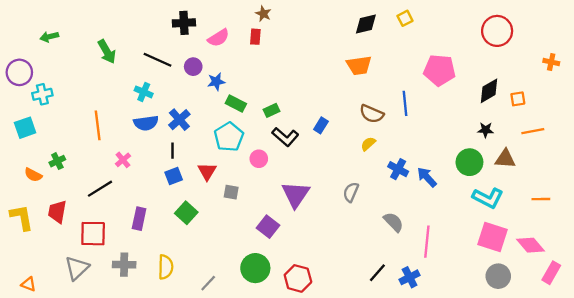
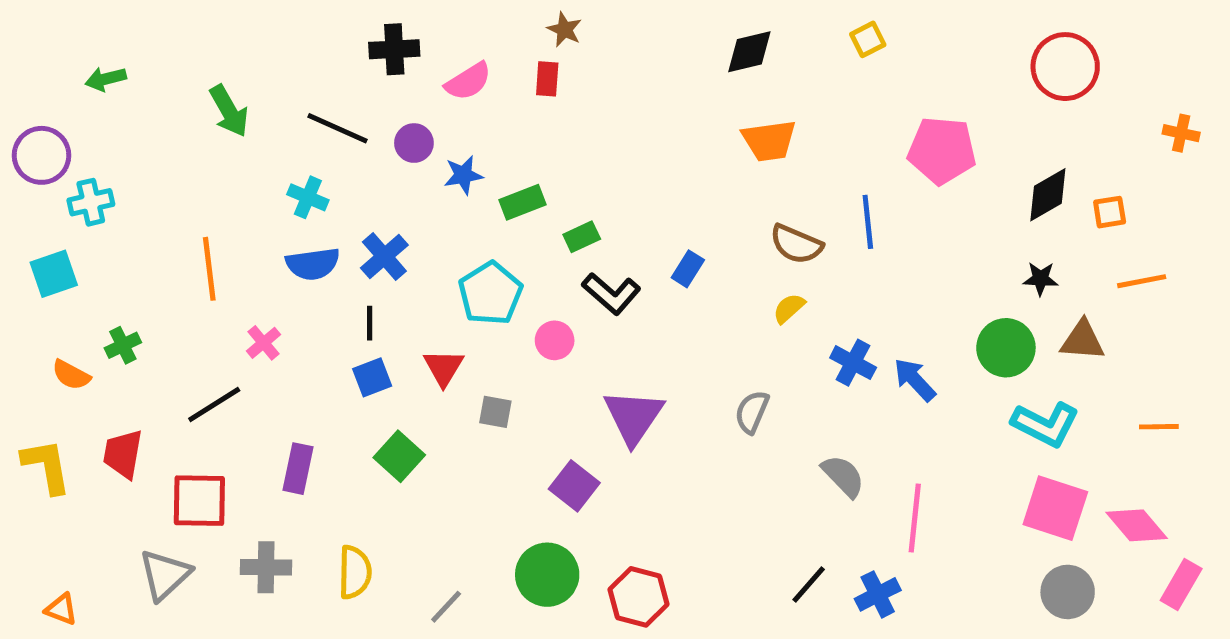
black diamond: (366, 24) -> (749, 52), moved
green rectangle: (236, 103) -> (523, 202), moved, turned -48

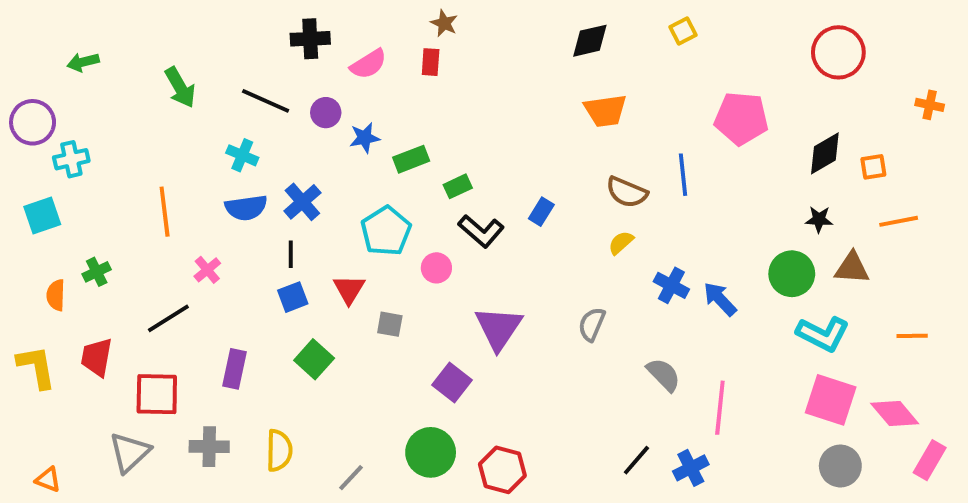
orange semicircle: (71, 375) -> (56, 295), turned 64

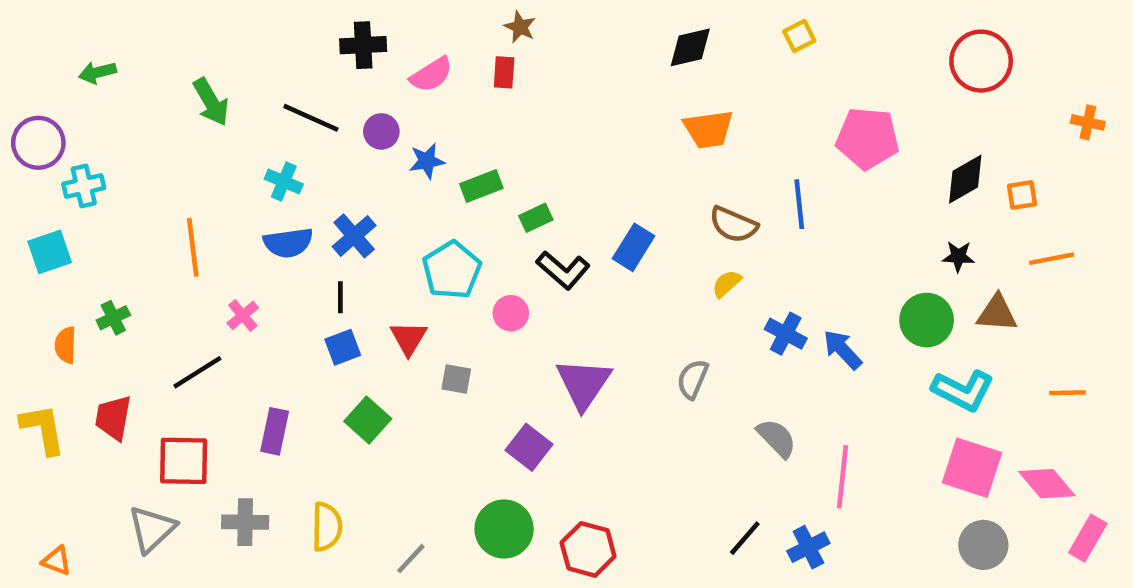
blue rectangle: (541, 212) -> (634, 247), size x1.4

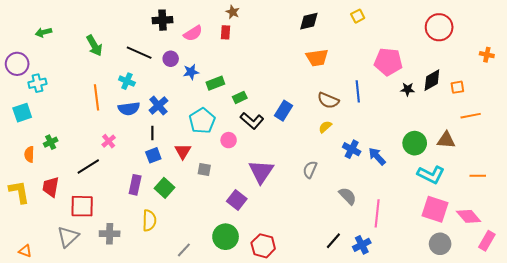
orange line: (193, 247) -> (96, 97), moved
black star: (958, 256) -> (408, 89), moved
purple rectangle: (275, 431) -> (135, 185), moved
yellow semicircle: (327, 527) -> (149, 220), moved

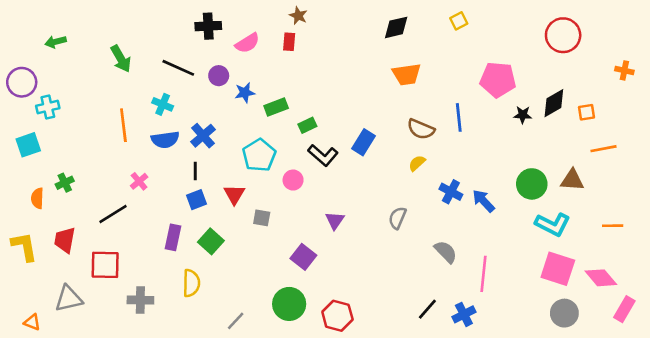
purple triangle: (261, 172) -> (335, 220), size x0.6
gray triangle: (68, 237) -> (69, 299), moved, turned 30

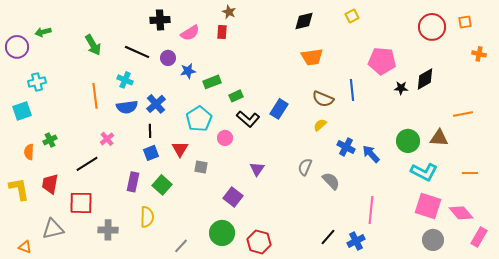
purple circle: (22, 82) -> (17, 47), moved
orange square: (587, 112) -> (465, 22), moved
gray semicircle: (446, 252) -> (331, 181), moved

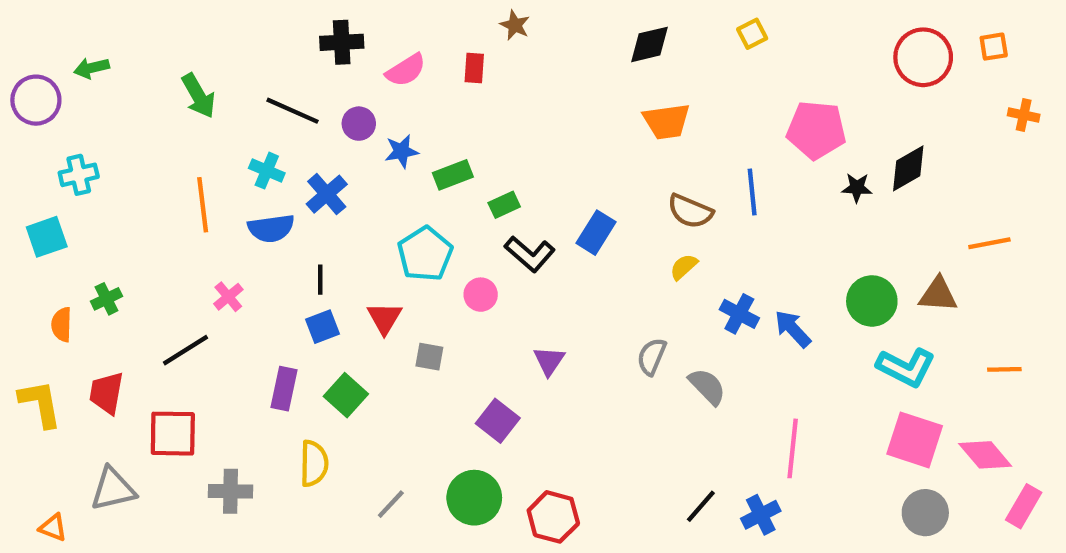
brown star: (229, 12) -> (515, 25), moved
blue cross: (156, 104) -> (327, 194), moved
gray line: (181, 246) -> (391, 504), moved

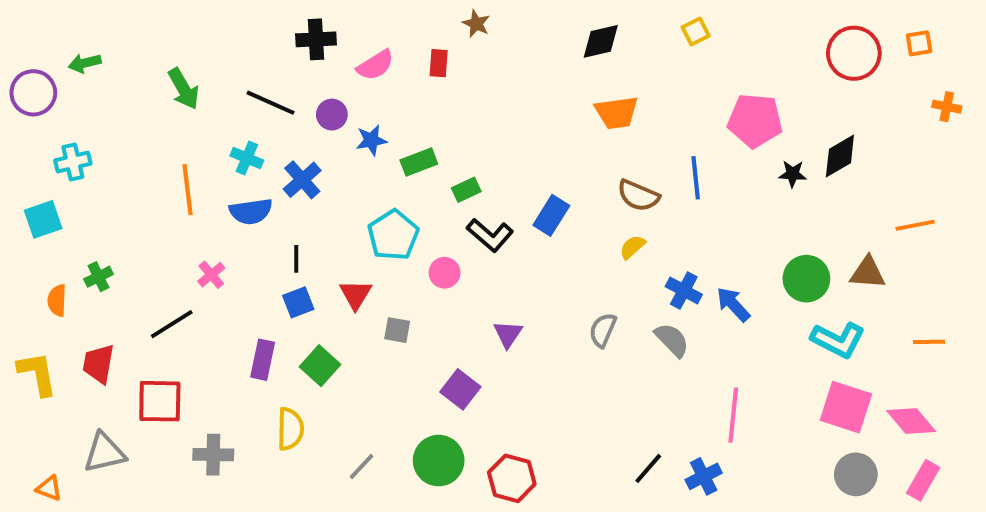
gray semicircle: (707, 386) -> (672, 340), moved
pink rectangle: (1024, 506) -> (923, 480), moved

